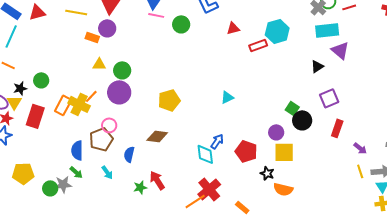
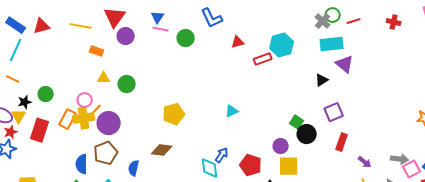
purple circle: (107, 28) -> (126, 36), moved
purple circle: (119, 92) -> (109, 123), moved
yellow cross: (79, 104) -> (84, 118), turned -35
pink circle: (109, 125) -> (85, 100), moved

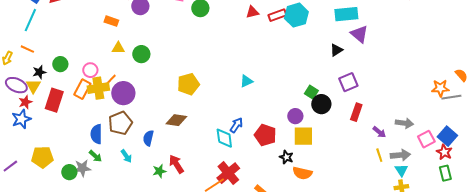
red rectangle: (263, 59) -> (277, 15), moved
pink circle: (85, 100) -> (90, 70), moved
gray arrow: (400, 159) -> (404, 123), moved

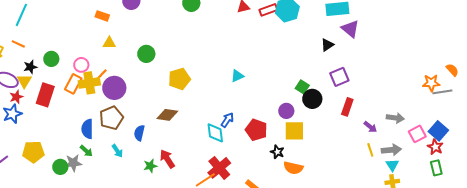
green circle: (141, 54) -> (146, 54), moved

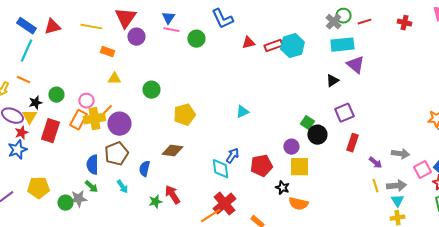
red pentagon: (256, 130) -> (261, 166), turned -30

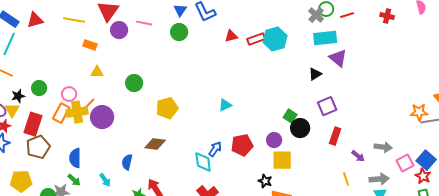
blue triangle: (168, 18) -> (180, 10), moved
pink line: (171, 30) -> (144, 23), moved
brown pentagon: (116, 154) -> (38, 147), moved
red pentagon: (261, 166) -> (242, 145), moved
yellow line: (375, 186) -> (346, 179), moved

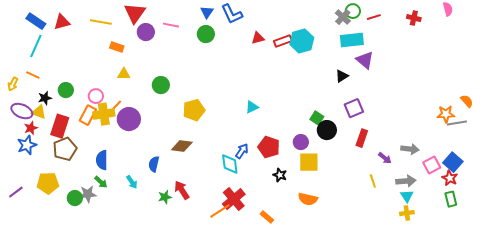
yellow triangle: (12, 110) -> (39, 112), turned -42
red pentagon: (242, 145) -> (269, 147), turned 30
black star: (265, 181) -> (280, 175), moved

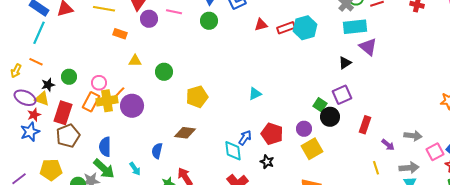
yellow triangle: (124, 74) -> (135, 61), moved
purple square: (354, 108) -> (342, 95), moved
yellow square: (309, 162) -> (312, 149), turned -30
black star: (280, 175) -> (267, 162), moved
green arrow: (101, 182) -> (104, 169), size x1.6

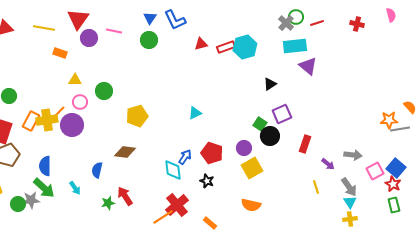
black triangle: (345, 63) -> (270, 84), moved
pink circle: (99, 83) -> (80, 102), moved
gray arrow: (409, 168) -> (349, 187), turned 60

